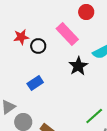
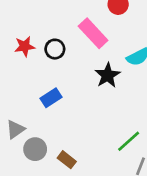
red star: (21, 37) -> (25, 46), moved

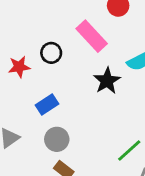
red star: (25, 46) -> (19, 67), moved
gray circle: (35, 149) -> (57, 139), moved

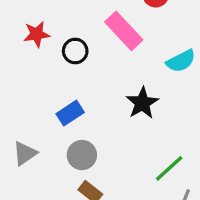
red star: (19, 67) -> (37, 34), moved
black star: (107, 81) -> (142, 103), moved

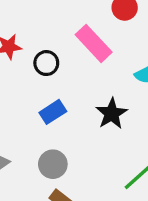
blue rectangle: (70, 113) -> (53, 112), moved

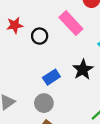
blue rectangle: (53, 112) -> (51, 77), moved

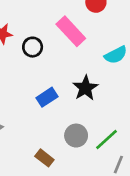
gray circle: (44, 103) -> (76, 136), moved

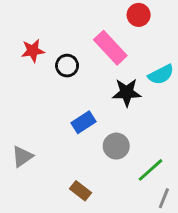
black star: (85, 88) -> (127, 92), moved, turned 30
gray circle: (76, 136) -> (116, 146), moved

